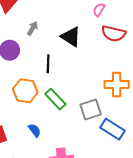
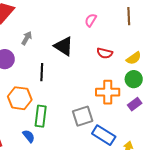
red semicircle: (114, 34) -> (105, 53), moved, size x0.7
green rectangle: (55, 99) -> (41, 116), moved, turned 50

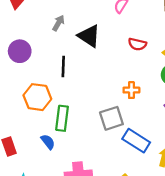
gray arrow: (27, 38) -> (59, 23), moved
orange cross: (108, 92) -> (131, 90), moved, size x0.6

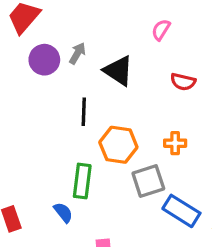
purple circle: (20, 51) -> (44, 60), moved
orange hexagon: (37, 97) -> (118, 145), moved

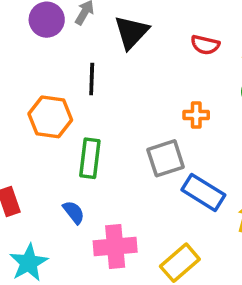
black triangle: (118, 71) -> (131, 32), turned 40
orange hexagon: (118, 145) -> (50, 117), moved
blue semicircle: (63, 212) -> (74, 212), moved

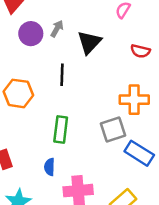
orange cross: (196, 115) -> (134, 100), size x1.6
orange hexagon: (50, 117) -> (18, 93), moved
blue semicircle: (74, 212) -> (49, 167), turned -140

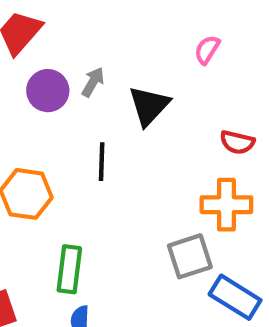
red semicircle: (140, 51) -> (237, 142), moved
green rectangle: (61, 130) -> (69, 269), moved

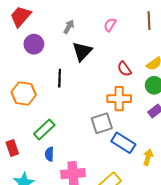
gray arrow: (93, 82) -> (69, 27), moved
red semicircle: (237, 142) -> (124, 69), turned 42
green rectangle: (69, 269) -> (44, 129), turned 40

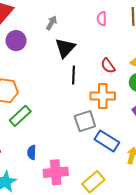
pink semicircle: (110, 25) -> (102, 19), moved, turned -32
black line: (60, 78) -> (73, 75), moved
green rectangle: (44, 129) -> (20, 116), moved

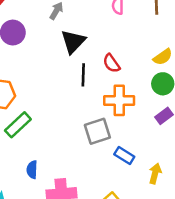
red semicircle: (108, 66) -> (111, 63), moved
blue rectangle: (107, 141) -> (124, 156), size x0.7

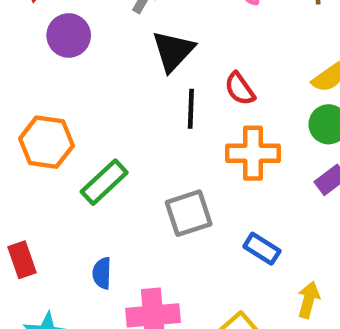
green rectangle: (18, 125) -> (104, 182), moved
gray square: (97, 131) -> (189, 213), moved
yellow arrow: (155, 173) -> (309, 300), moved

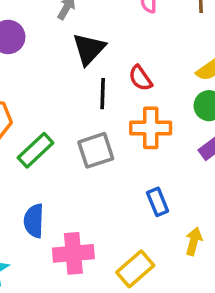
gray square: (189, 213) -> (96, 150), moved
blue rectangle: (262, 249) -> (158, 202), turned 36
blue semicircle: (102, 273) -> (34, 221), size x1.4

